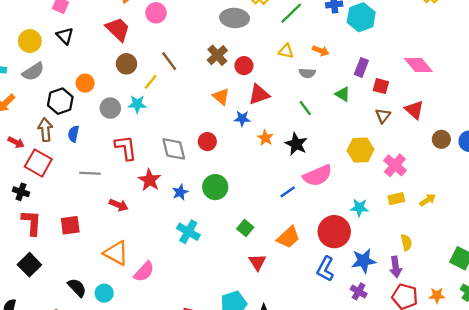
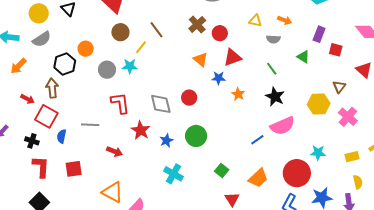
brown triangle: (383, 116) -> (339, 87), moved
blue semicircle: (73, 134) -> (62, 136), moved
black star: (296, 144) -> (275, 97), moved
yellow rectangle: (396, 199) -> (352, 157), moved

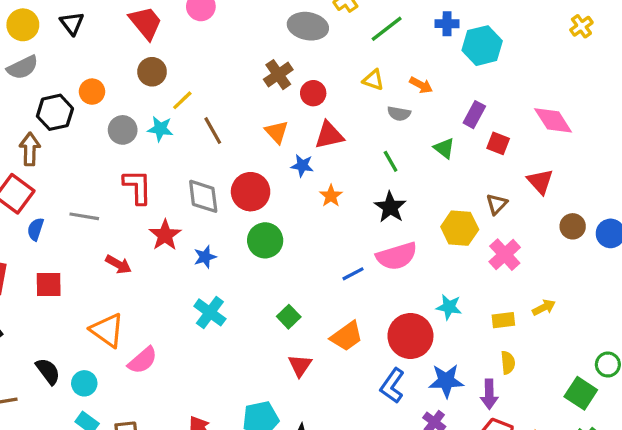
brown line: (157, 30) -> (213, 131), moved
red circle: (189, 98) -> (251, 192), size x1.5
green circle: (196, 136) -> (265, 240), moved

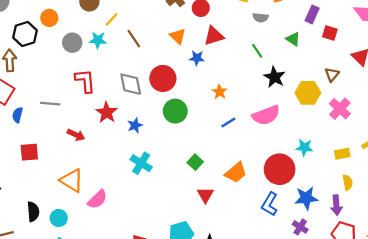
orange star: (331, 196) -> (220, 92), moved
black star: (390, 207) -> (275, 77), moved
blue line: (353, 274) -> (228, 123), moved
black semicircle: (48, 371) -> (33, 212), turned 36

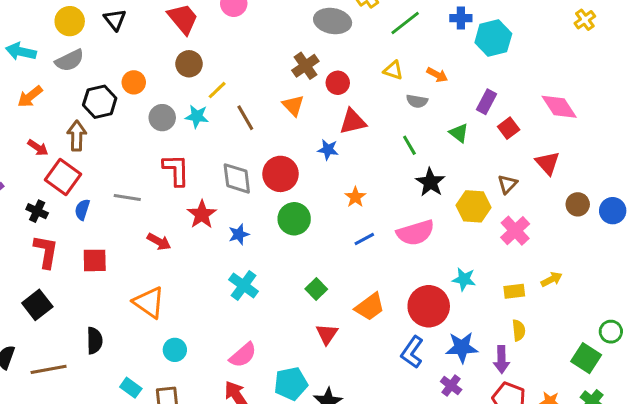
red square: (330, 33) -> (509, 128), turned 32
orange triangle: (178, 36) -> (293, 105), moved
pink semicircle: (97, 199) -> (243, 355), moved
cyan circle: (59, 218) -> (175, 350), moved

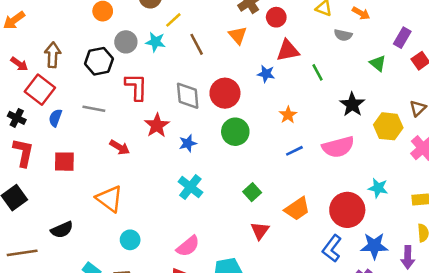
black hexagon: (100, 102) -> (99, 61), moved
green line: (409, 145) -> (317, 72), moved
black semicircle: (94, 341) -> (62, 230), turned 65

